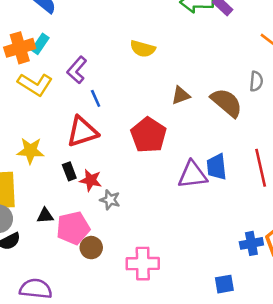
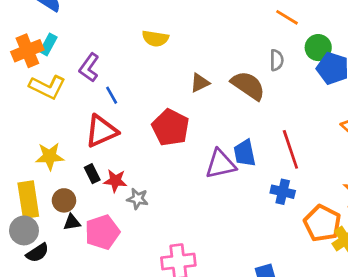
blue cross: (251, 243) -> (283, 192), moved, turned 30
brown circle: (91, 248) -> (64, 200), moved

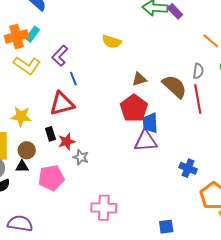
red pentagon: (170, 127) -> (134, 108), moved
red line: (290, 149) -> (198, 99), moved
blue trapezoid: (245, 153) -> (150, 123), moved
red star: (115, 181) -> (67, 142), turned -30
black triangle: (72, 222) -> (22, 166), moved

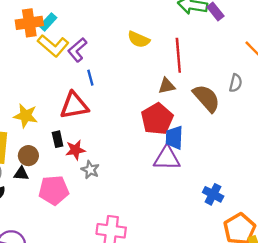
yellow L-shape: (27, 65) -> (53, 46), moved
red line: (198, 99) -> (178, 55), moved

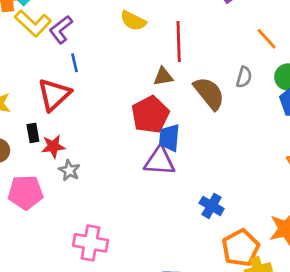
red triangle: (74, 106) -> (54, 94), turned -36

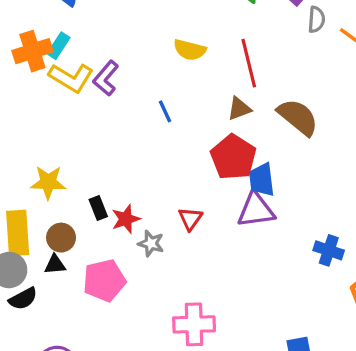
blue line: (75, 63) -> (165, 111), moved
gray semicircle: (244, 77) -> (316, 19), moved
red triangle: (54, 94) -> (190, 219), moved, size x0.6

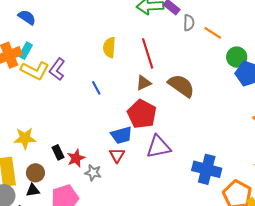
yellow semicircle: (190, 50) -> (109, 47), turned 84
blue trapezoid: (262, 180) -> (122, 135), moved, turned -95
blue cross: (329, 250) -> (207, 169), size x1.5

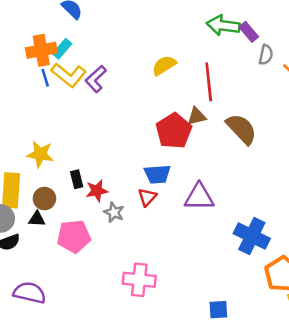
yellow semicircle: (109, 47) -> (164, 65), turned 42
blue line: (96, 88) -> (45, 78), moved
red pentagon: (142, 114) -> (174, 131), moved

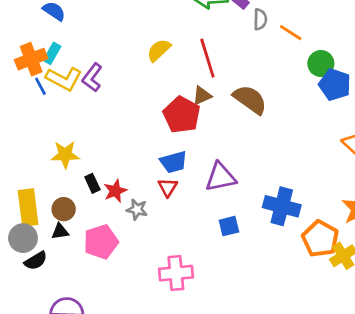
yellow star: (40, 154) -> (65, 155), moved
blue square: (218, 310) -> (229, 226), moved

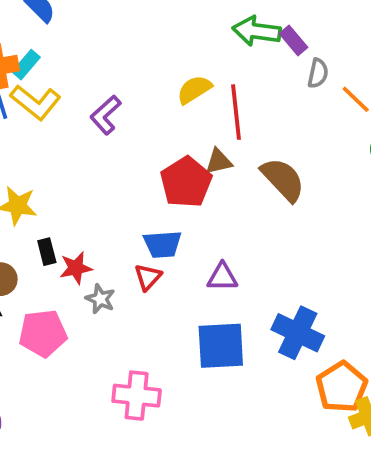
yellow semicircle: (159, 50) -> (194, 90), moved
purple L-shape: (92, 77) -> (106, 115), moved
purple triangle: (220, 177) -> (222, 277), size x0.7
blue square: (229, 226) -> (221, 346), size x1.8

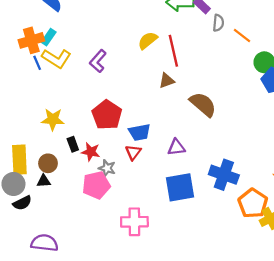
brown semicircle: (283, 179) -> (203, 104), moved
red pentagon: (186, 182) -> (107, 115), moved
red star: (76, 268) -> (91, 152), turned 30
pink pentagon: (43, 333) -> (96, 185), moved

